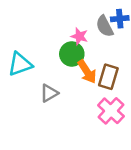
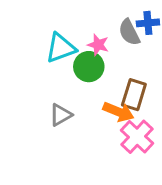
cyan triangle: (20, 64) -> (61, 48), moved
orange arrow: (87, 72) -> (118, 112), moved, turned -35

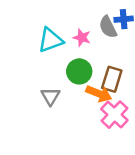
green circle: (89, 67) -> (79, 71), moved
gray triangle: (61, 115) -> (50, 96), turned -30

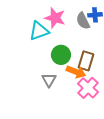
pink star: (82, 38) -> (55, 18), moved, size x1.5
gray triangle: (50, 96) -> (49, 80), moved

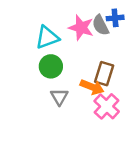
pink star: (55, 18) -> (81, 28), moved
green circle: (61, 55) -> (51, 66), moved

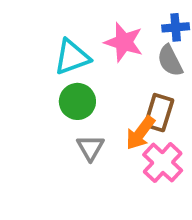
gray semicircle: (101, 25) -> (170, 61), moved
orange arrow: (92, 87) -> (140, 133), turned 105

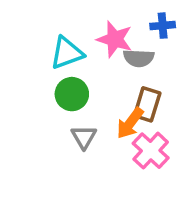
gray semicircle: (170, 61) -> (139, 58), moved, turned -60

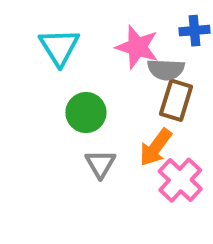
cyan triangle: (67, 53) -> (59, 47), moved, turned -42
brown rectangle: (147, 104) -> (176, 100), moved

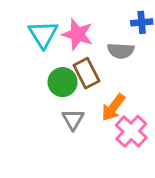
pink star: (137, 47) -> (77, 34), moved
brown rectangle: (176, 100) -> (86, 73), moved, turned -44

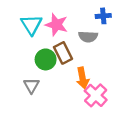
orange arrow: (113, 107) -> (83, 78), turned -48
gray triangle: (73, 119) -> (31, 86), moved

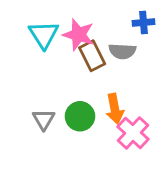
brown rectangle: (63, 53) -> (92, 56), moved
green circle: (46, 59) -> (80, 116), moved

